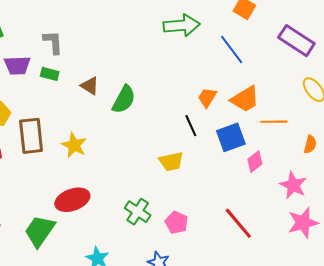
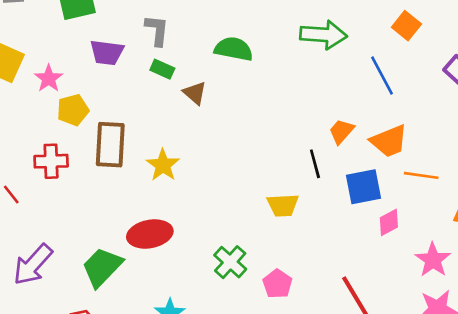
green rectangle: (50, 74) -> (162, 69), moved
green semicircle: (124, 99) -> (234, 49), moved, turned -116

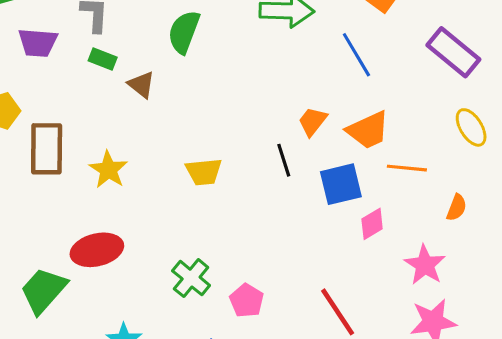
green semicircle: (234, 49) -> (184, 32), turned -78
yellow trapezoid: (283, 205) -> (204, 172), moved

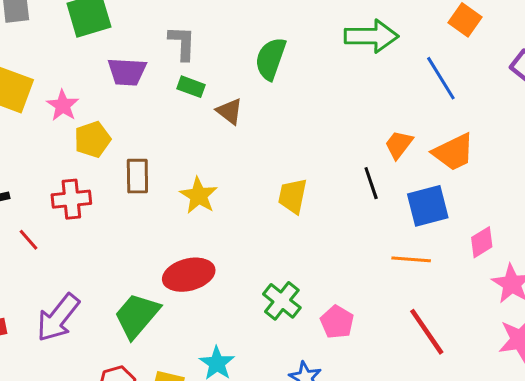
brown rectangle: (47, 149) -> (137, 176), size x0.7
orange line: (407, 168) -> (411, 259), moved
yellow trapezoid: (204, 172) -> (293, 196), turned 108
pink diamond: (372, 224) -> (482, 242), moved

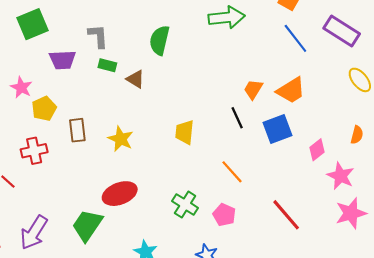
blue line: (441, 78) -> (295, 38), moved
orange line: (411, 259) -> (232, 172), moved, turned 50

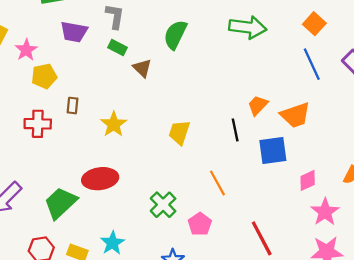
brown rectangle: (77, 130) -> (73, 106), size x0.7
red cross: (34, 151) -> (38, 124), moved

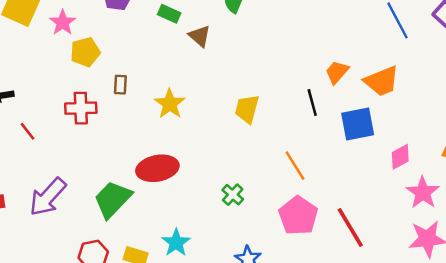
green cross: (163, 205) -> (233, 195), size x0.7
pink pentagon: (200, 224) -> (298, 216), moved, size x1.4

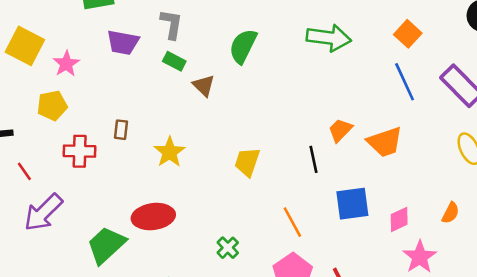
yellow pentagon: (85, 52) -> (52, 105), moved
blue square: (358, 124) -> (352, 204), moved
purple arrow: (48, 197) -> (43, 212), moved

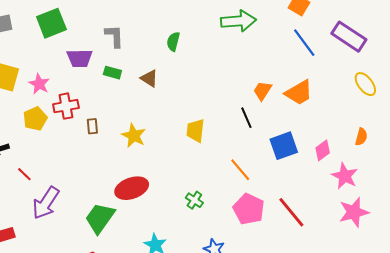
green semicircle: (243, 46) -> (173, 42), size x0.7
green rectangle: (174, 61) -> (112, 73), moved
red cross: (80, 151) -> (66, 106), moved

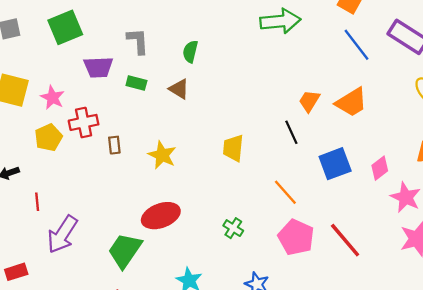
green semicircle: (173, 42) -> (190, 52), moved
red line: (24, 174) -> (37, 202), turned 42

